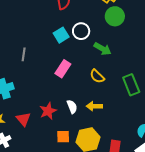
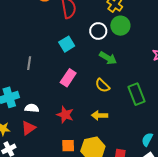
white circle: (81, 31) -> (98, 31), moved
white semicircle: (72, 107) -> (32, 108), moved, turned -64
red star: (48, 111) -> (65, 115), moved, turned -30
red triangle: (23, 119) -> (28, 128), turned 35

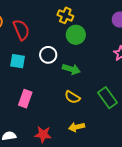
white circle: (98, 31) -> (48, 55), moved
cyan square: (67, 44) -> (18, 61), moved, turned -35
pink rectangle: (68, 78) -> (25, 99), moved

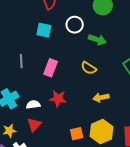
yellow semicircle: (72, 97) -> (89, 68), moved
red star: (43, 134) -> (58, 98), moved

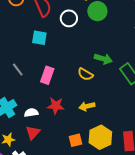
white circle: (75, 25) -> (69, 18), moved
green arrow: (97, 40) -> (103, 59), moved
gray line: (21, 61) -> (18, 70), turned -32
yellow arrow: (101, 98) -> (87, 106), moved

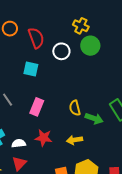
green arrow: (103, 59) -> (94, 119), moved
yellow semicircle: (85, 74) -> (75, 108), turned 42

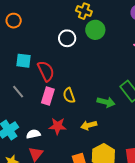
red semicircle: (36, 38) -> (46, 71), moved
cyan square: (31, 69) -> (23, 61), moved
yellow semicircle: (75, 108) -> (69, 95), moved

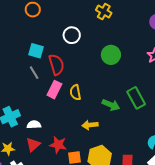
green circle: (95, 30) -> (111, 55), moved
white circle: (67, 38) -> (72, 35), moved
gray line: (18, 92) -> (34, 73), moved
red star: (58, 126) -> (58, 145), moved

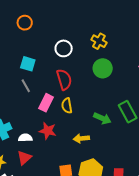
yellow cross: (104, 12) -> (99, 41), moved
red semicircle: (56, 65) -> (64, 80), moved
red star: (58, 145) -> (48, 131), moved

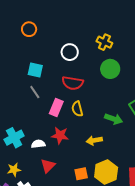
red semicircle: (64, 80) -> (73, 83), turned 120
red triangle: (24, 158) -> (48, 166), moved

